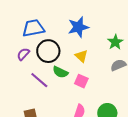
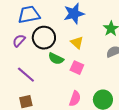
purple line: (39, 80) -> (26, 75), moved

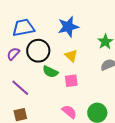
pink square: (77, 68) -> (71, 81), turned -32
pink semicircle: (75, 99) -> (69, 112), turned -70

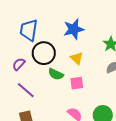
blue trapezoid: (23, 28) -> (29, 30), turned -70
purple semicircle: (13, 54) -> (19, 64), moved

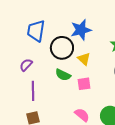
black circle: (44, 53) -> (62, 48), moved
purple line: (26, 90) -> (33, 91), turned 48

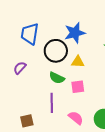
yellow triangle: (84, 59) -> (78, 62), turned -40
purple line: (33, 91) -> (52, 103), moved

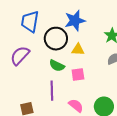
purple semicircle: (20, 68) -> (20, 56), size x1.5

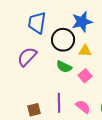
pink square: (78, 75) -> (85, 76), turned -32
purple line: (52, 91) -> (59, 103), moved

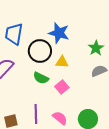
blue star: (82, 22) -> (59, 33), turned 30

